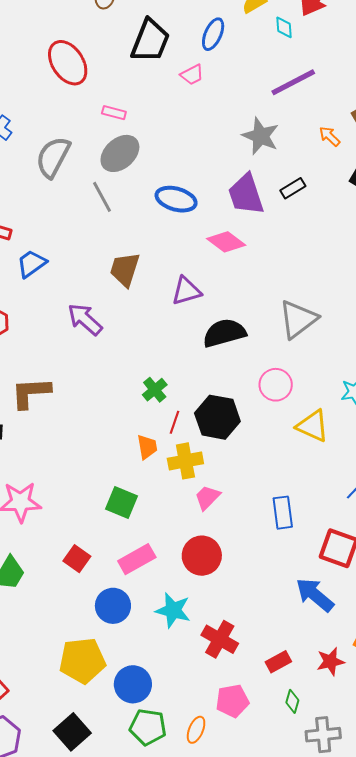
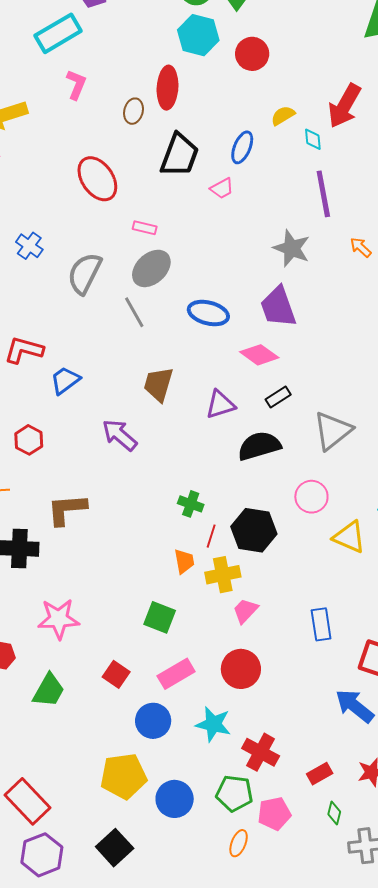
purple line: (293, 82) -> (323, 194), turned -72
black rectangle: (293, 188) -> (278, 397), moved
green cross: (155, 390) -> (191, 504), turned -30
green pentagon: (148, 727) -> (234, 793), moved

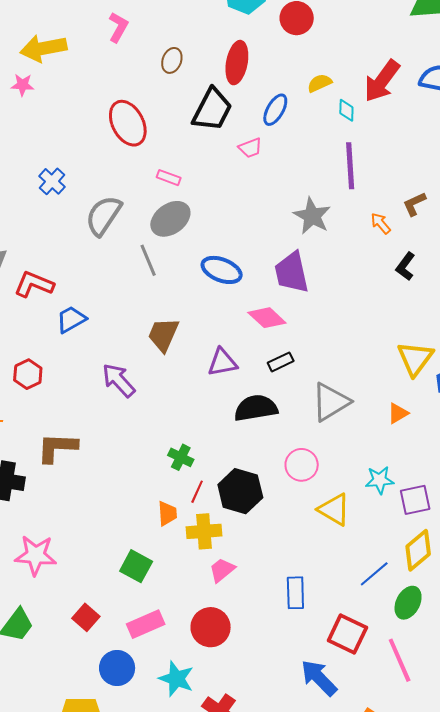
red ellipse: (168, 88) -> (237, 63), moved

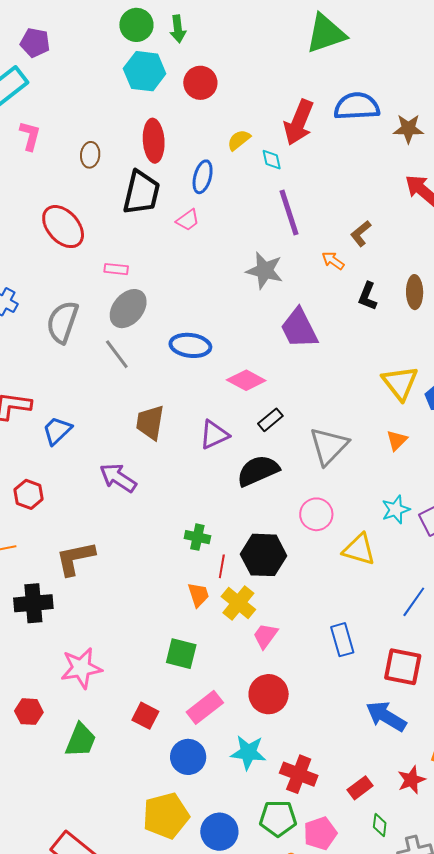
purple trapezoid: (292, 272) -> (299, 328), moved
yellow cross: (204, 531) -> (238, 603), turned -32

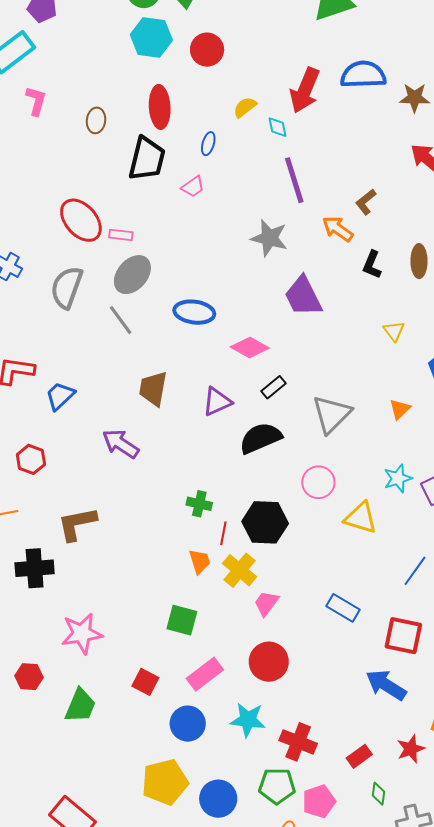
blue ellipse: (203, 177) -> (208, 144), size x0.7
red ellipse: (63, 227) -> (81, 220), moved
orange arrow: (333, 261) -> (338, 229), size x1.4
yellow triangle: (400, 383) -> (394, 331), moved, size x0.6
blue rectangle: (342, 640) -> (343, 608), turned -44

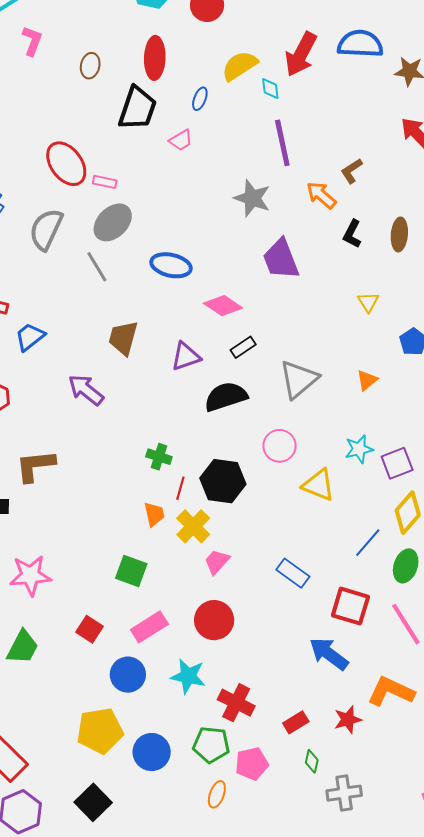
yellow semicircle: (245, 107) -> (240, 66), size x1.5

